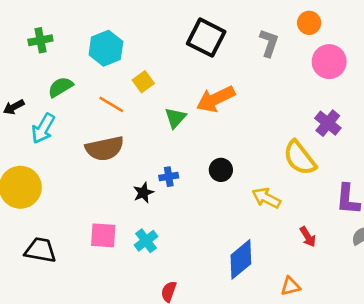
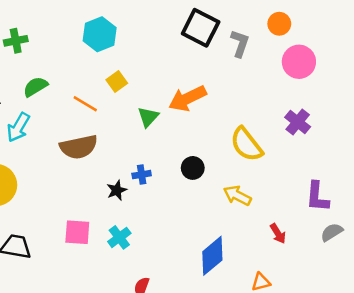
black square: (206, 38) -> (201, 28), moved
cyan hexagon: (106, 48) -> (100, 34), moved
yellow semicircle: (300, 158) -> (246, 144), moved

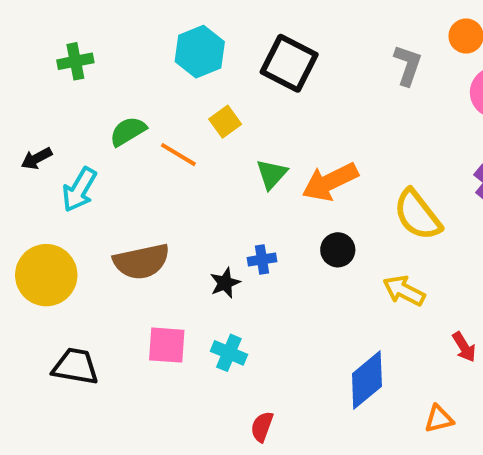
black square: (201, 28) -> (289, 63), moved
green semicircle: (35, 87) -> (128, 131), moved
orange arrow: (187, 98) -> (330, 182), moved
brown semicircle: (79, 147) -> (141, 261), moved
cyan cross: (119, 237) -> (229, 353), turned -30

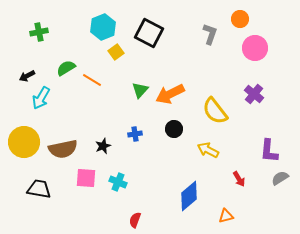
yellow square: (225, 122) -> (116, 52), moved
black arrow: (36, 158) -> (27, 76), moved
brown semicircle: (141, 261) -> (63, 149), moved
black star: (225, 283) -> (103, 146), moved

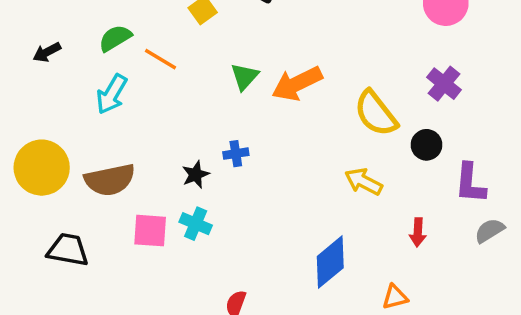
cyan arrow: (41, 98) -> (112, 94), moved
black circle: (174, 129) -> (427, 145), moved
black star: (103, 146) -> (196, 175), moved
red arrow: (239, 179) -> (418, 232), turned 35
cyan cross: (118, 182) -> (196, 224), moved

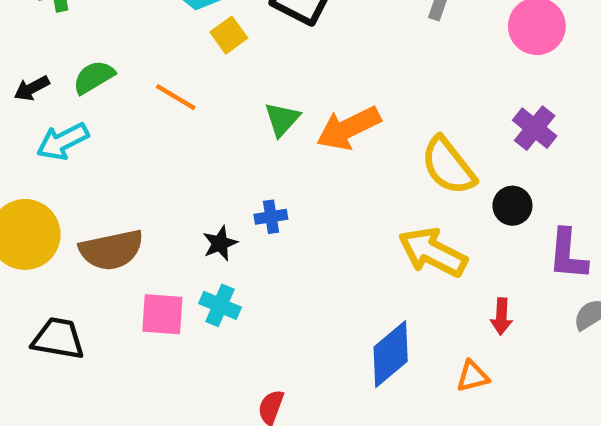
green semicircle: (115, 38) -> (94, 77), moved
cyan arrow: (112, 94) -> (63, 141), moved, turned 33
yellow arrow: (364, 182) -> (433, 252), size x1.4
orange triangle: (395, 297) -> (473, 376), moved

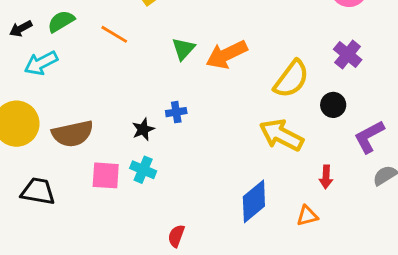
yellow semicircle: (448, 166) -> (291, 79), turned -105
purple L-shape: (568, 254) -> (369, 137), turned 57

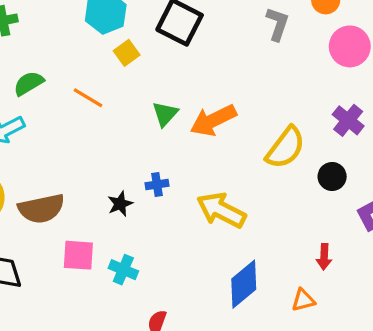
yellow arrow: (281, 135) -> (221, 210), moved
cyan cross: (143, 170) -> (123, 270), moved

